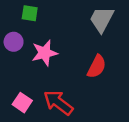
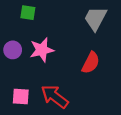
purple circle: (14, 42) -> (13, 50), moved
pink square: (22, 103) -> (21, 97), turned -30

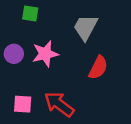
gray trapezoid: (95, 18) -> (86, 27), moved

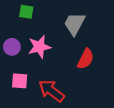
pink square: (23, 104) -> (20, 81), moved

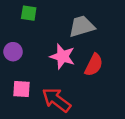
gray trapezoid: (75, 24) -> (82, 26), turned 45
pink star: (39, 47) -> (62, 56), moved, turned 30

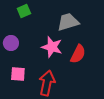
green square: (29, 13) -> (24, 11), turned -32
red arrow: (56, 100) -> (47, 83), turned 65

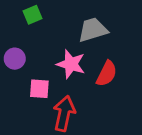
pink square: (18, 74) -> (39, 89), moved

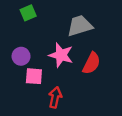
purple circle: (15, 59) -> (21, 56), moved
red arrow: (64, 113) -> (55, 97), size x0.7

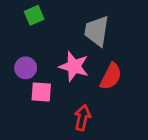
gray trapezoid: (80, 26) -> (97, 31), turned -64
red arrow: (55, 97) -> (82, 118), moved

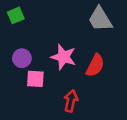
green square: (34, 15) -> (16, 15), moved
gray trapezoid: (97, 31) -> (100, 19), moved, turned -40

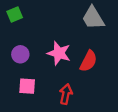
pink square: (35, 79) -> (27, 86), moved

